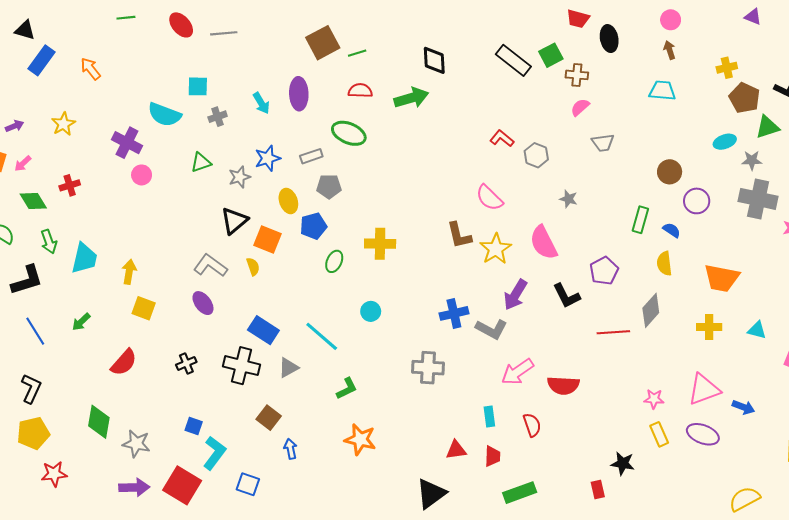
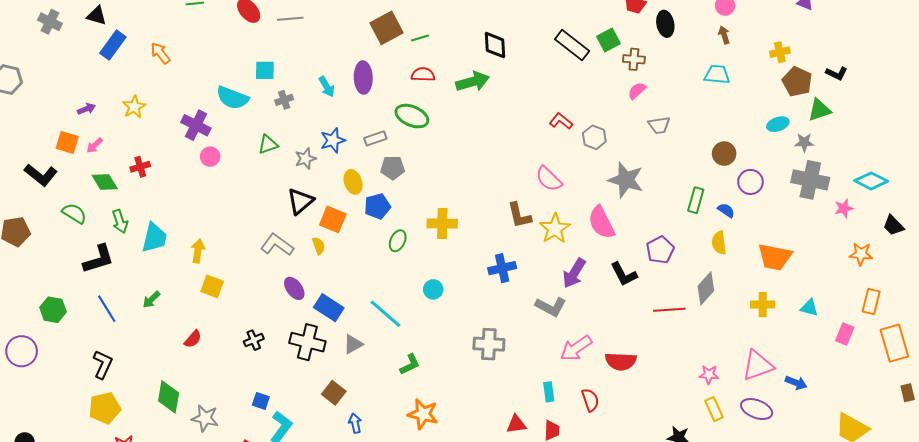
gray star: (569, 199) -> (626, 180), size x2.0
purple ellipse: (203, 303) -> (294, 288), moved
blue cross: (454, 313) -> (502, 268), moved
red semicircle: (124, 362) -> (193, 339), size x0.7

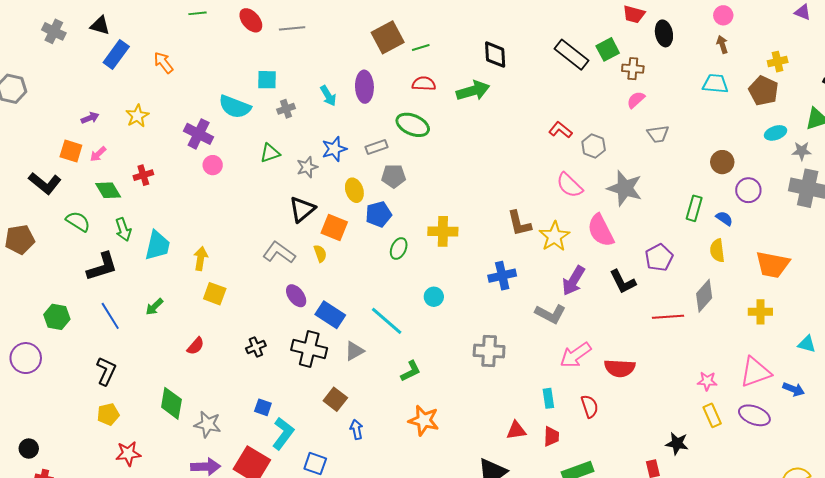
brown pentagon: (797, 82) -> (763, 91), moved
pink semicircle: (549, 179) -> (569, 185), moved
cyan triangle: (809, 308) -> (807, 344), moved
yellow pentagon: (105, 408) -> (108, 414), size x0.7

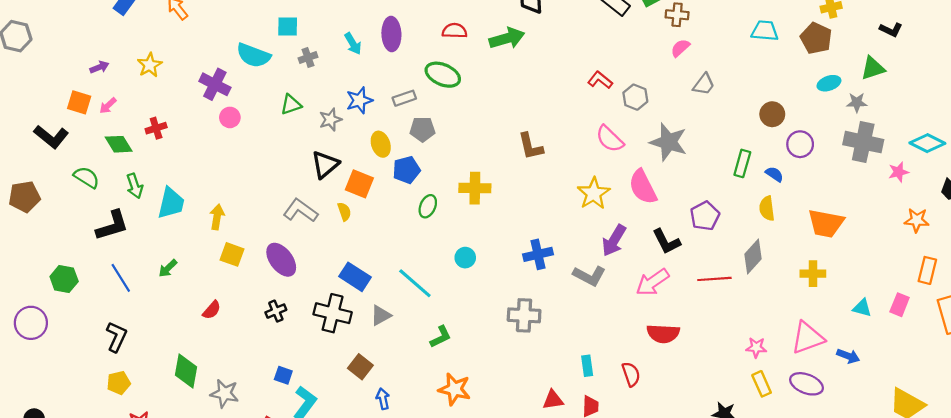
gray trapezoid: (658, 134) -> (704, 84), turned -45
brown L-shape: (519, 223) -> (530, 146), moved
blue cross: (502, 276) -> (538, 254), moved
purple ellipse: (296, 296) -> (281, 260), moved, size x1.4
pink arrow: (576, 355) -> (652, 282), moved

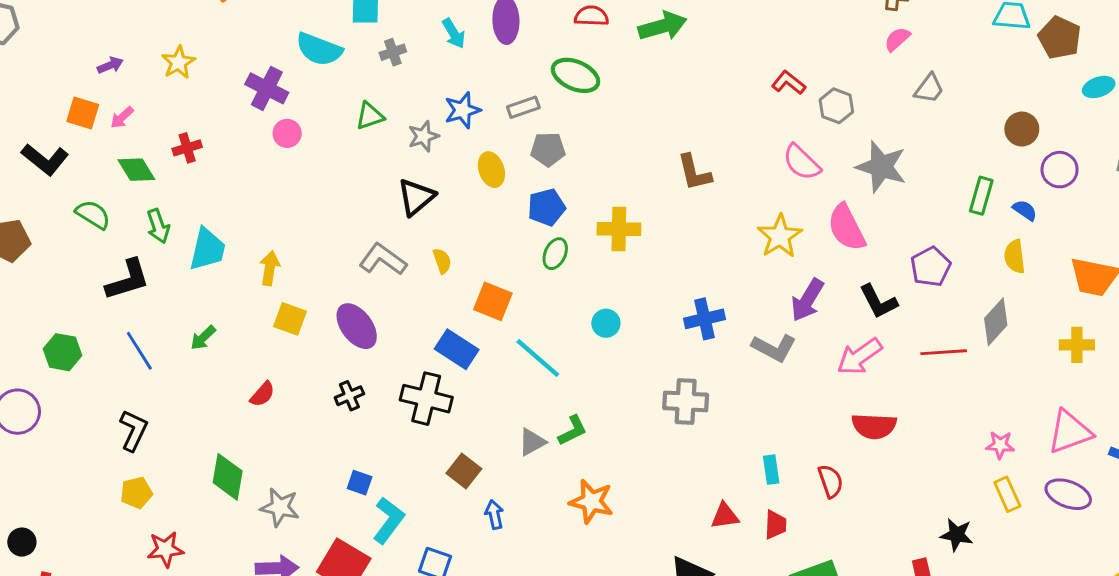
brown pentagon: (816, 38) -> (1060, 38), moved
blue pentagon: (406, 170) -> (547, 207), moved
orange square: (359, 184) -> (493, 301), moved
gray triangle: (381, 315) -> (532, 442), moved

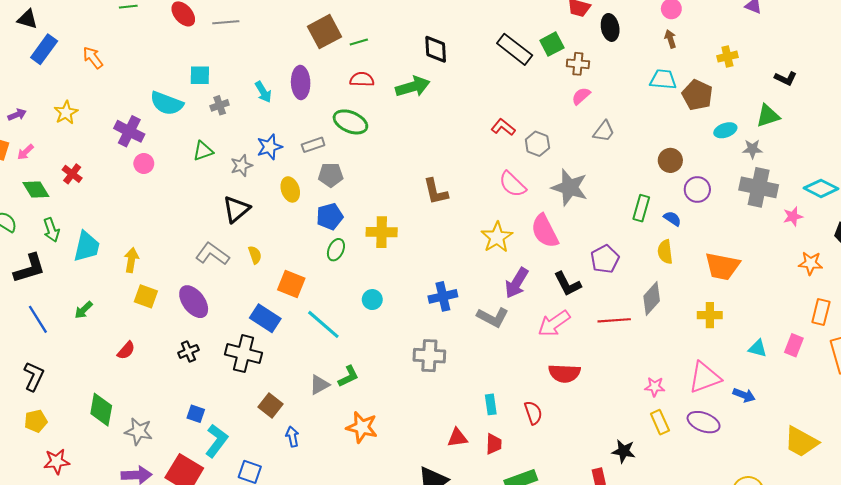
red cross: (187, 148) -> (72, 174), turned -36

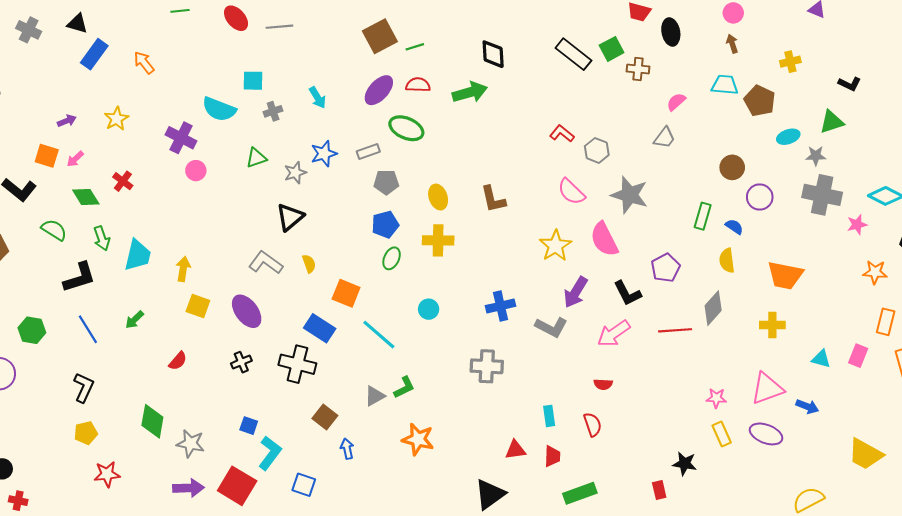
purple ellipse: (301, 82) -> (379, 90), moved, turned 44
pink semicircle: (581, 96) -> (676, 102), moved
yellow ellipse: (290, 189) -> (438, 197), moved
red semicircle: (564, 373) -> (603, 384), moved, size x0.6

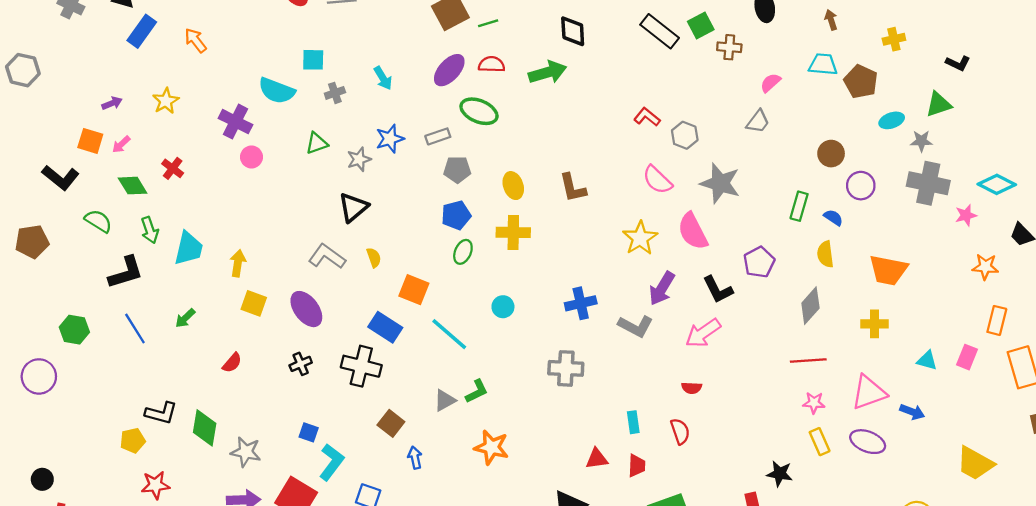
red line: (675, 330) -> (808, 360), moved
black L-shape: (84, 387) -> (161, 413), moved, turned 80

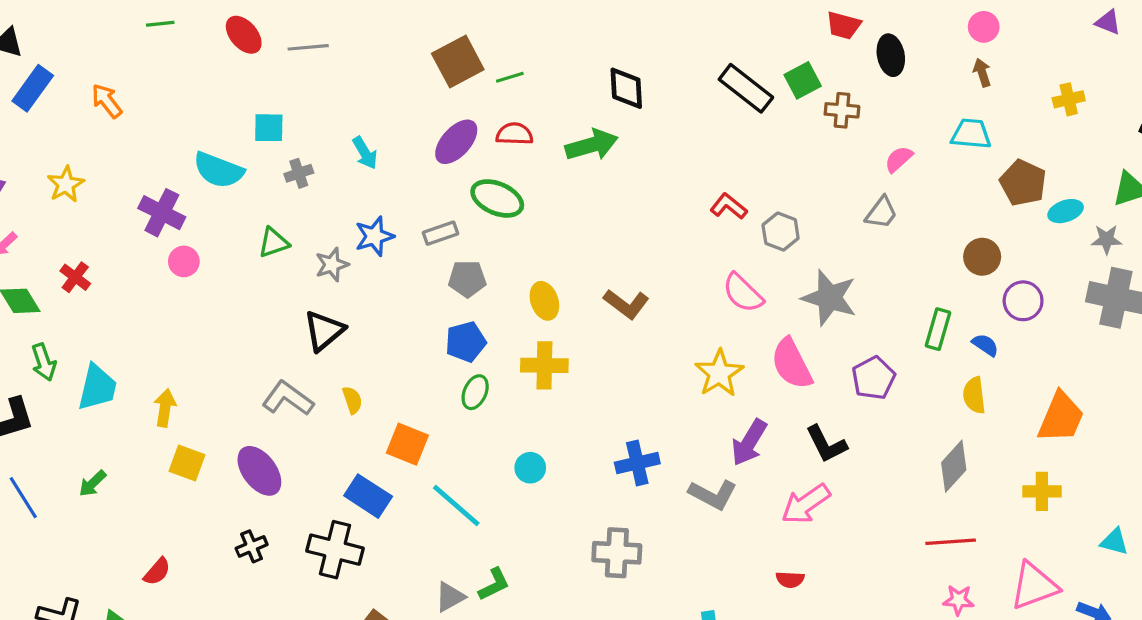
brown pentagon: (861, 82) -> (1023, 183), moved
brown L-shape: (573, 188) -> (626, 304), turned -40
purple pentagon: (759, 262) -> (873, 378), moved
orange trapezoid: (888, 270) -> (1061, 417), turned -78
red semicircle: (232, 363) -> (157, 572), moved

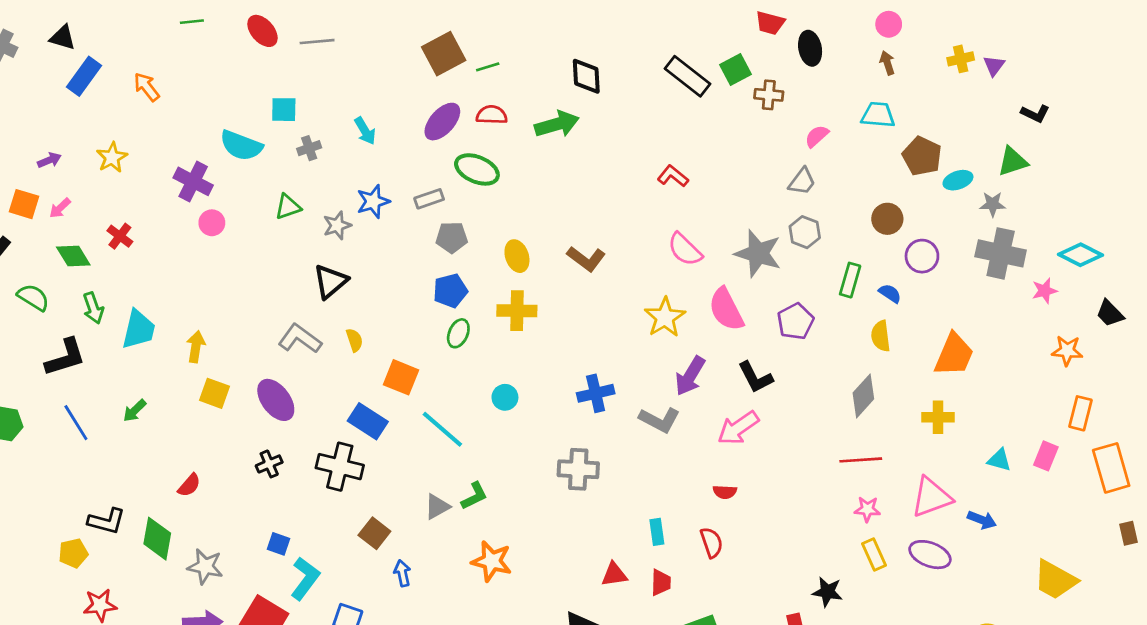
purple triangle: (1108, 22) -> (994, 66), moved, turned 45
yellow cross: (1069, 99) -> (961, 59), moved
gray hexagon: (781, 232) -> (805, 232), moved

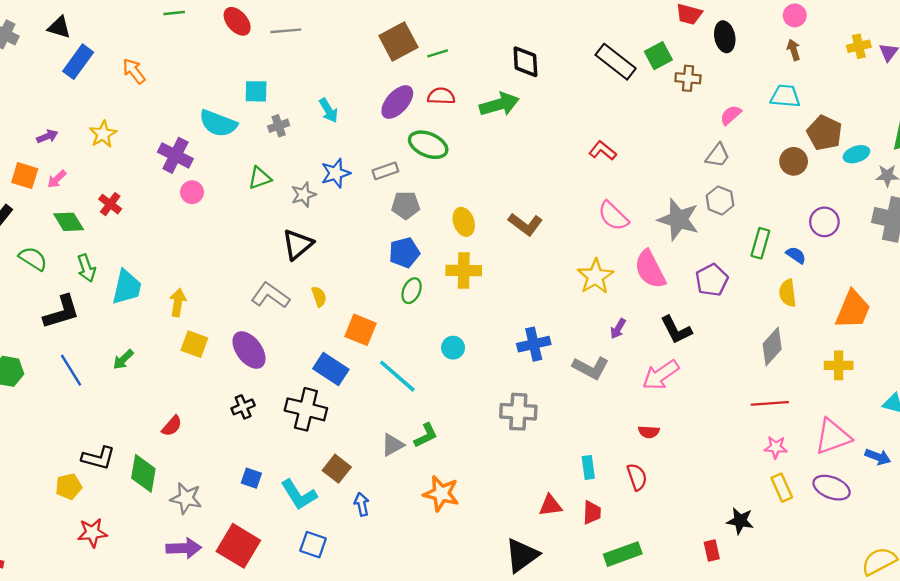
brown circle: (887, 219) -> (794, 161), moved
purple arrow: (690, 376) -> (618, 329), size x0.6
cyan L-shape: (305, 578) -> (299, 495), moved, turned 111

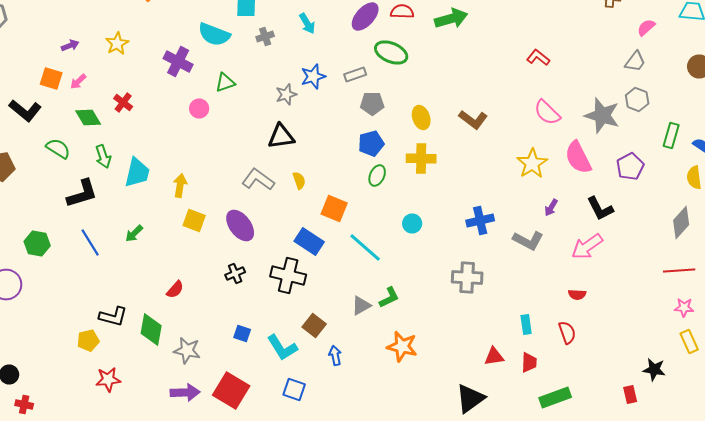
green triangle: (260, 178) -> (225, 82), moved
pink circle: (192, 192) -> (199, 108), moved
black triangle: (298, 244) -> (281, 136), turned 32

